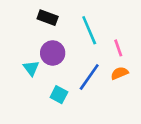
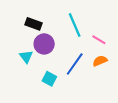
black rectangle: (48, 18) -> (34, 24), moved
pink line: (118, 48) -> (99, 40), turned -40

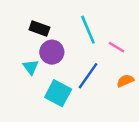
orange semicircle: (100, 61) -> (125, 81), moved
cyan square: (49, 79) -> (58, 93), size x1.5

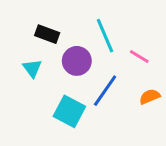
purple circle: (52, 52) -> (77, 61), moved
cyan triangle: (31, 67) -> (32, 68), moved

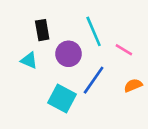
black rectangle: (47, 34) -> (42, 30), turned 60
cyan triangle: (32, 68) -> (29, 60), turned -30

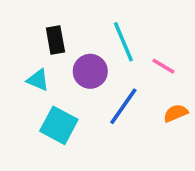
cyan square: (62, 99) -> (59, 125), moved

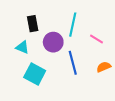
cyan line: (123, 42) -> (73, 25), turned 35
blue line: (123, 106) -> (73, 63), turned -50

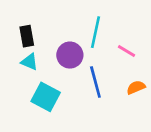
black rectangle: (33, 24) -> (27, 36), moved

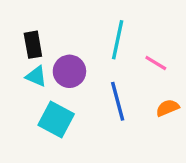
purple circle: (70, 55) -> (69, 71), moved

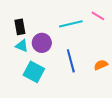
cyan line: (118, 40) -> (71, 24), turned 65
pink line: (156, 63) -> (98, 16), moved

